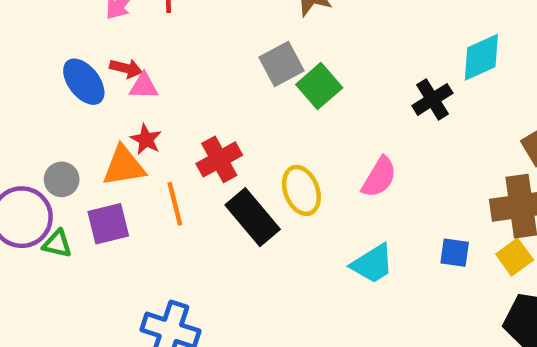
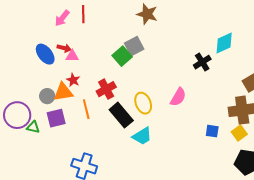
green square: (319, 86) -> (122, 56), moved
gray circle: (62, 179) -> (47, 96), moved
cyan trapezoid: (372, 264) -> (142, 136), moved

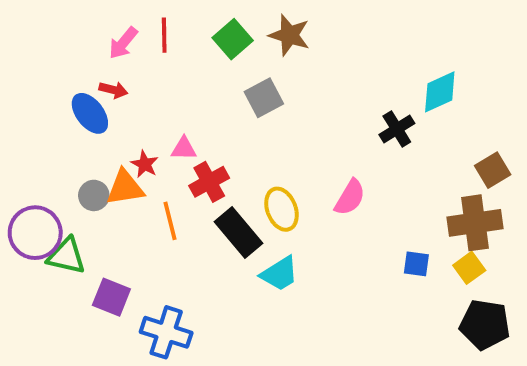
red arrow: (64, 48) -> (113, 90), moved
pink triangle: (72, 56) -> (184, 149), moved
green square: (122, 56) -> (233, 39), moved
purple square: (56, 118) -> (111, 297), moved, turned 36
green triangle: (33, 127) -> (66, 256), size x1.5

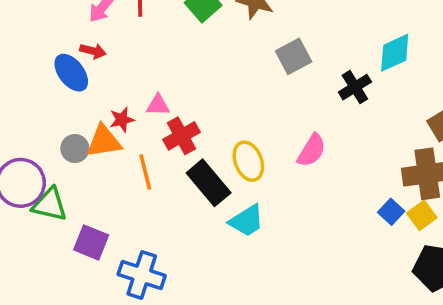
gray square: (264, 98) -> (294, 56), moved
red star: (145, 164) -> (122, 120), turned 30
blue square: (416, 264) -> (391, 212), moved, turned 35

